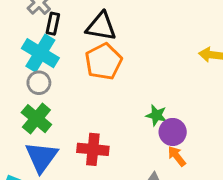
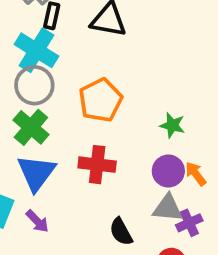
orange pentagon: (104, 61) -> (101, 100), moved
gray circle: (39, 83) -> (34, 85), size x1.4
purple circle: (173, 132) -> (168, 171), moved

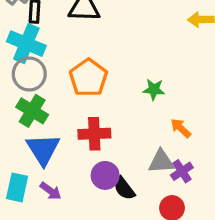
purple circle: (168, 171) -> (105, 175), moved

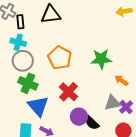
cyan cross: (26, 44) -> (18, 42), size x0.7
green star: (154, 89) -> (101, 59), size x1.5
red cross: (94, 134) -> (68, 92), turned -36

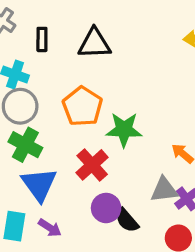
black triangle: (51, 15) -> (94, 44), moved
black rectangle: (20, 22) -> (42, 39), moved
green star: (101, 59) -> (124, 130), moved

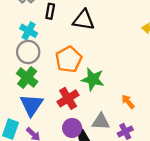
gray triangle: (164, 190) -> (101, 122), moved

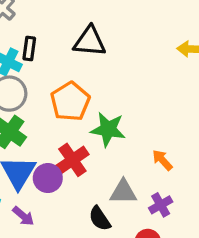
black rectangle: (50, 11) -> (29, 49), moved
purple circle: (72, 128) -> (48, 178), moved

